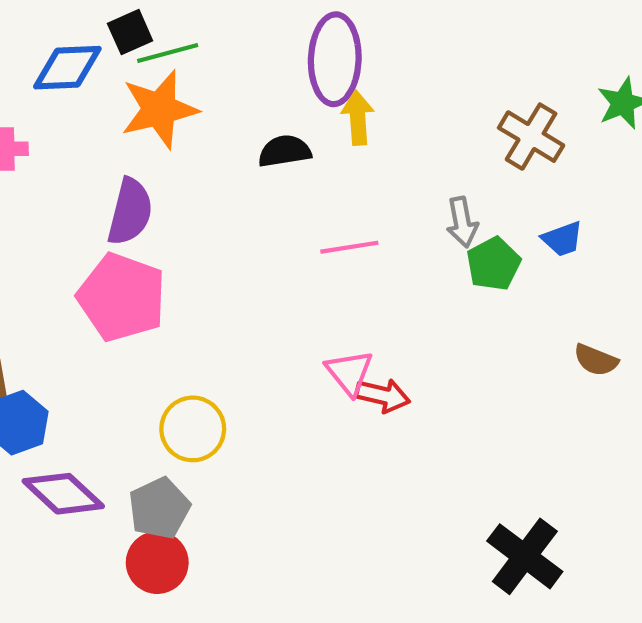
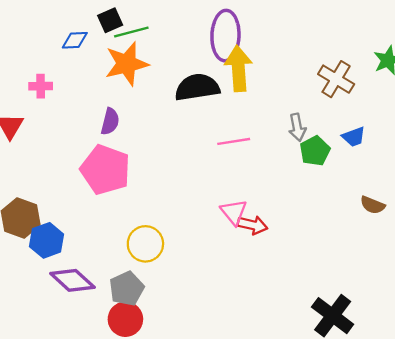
blue diamond: (67, 68) -> (75, 40), size x0.7
yellow arrow: (358, 118) -> (238, 68), size x1.5
black semicircle: (285, 151) -> (197, 87), size x1.5
purple semicircle: (130, 212) -> (110, 121), size x0.7

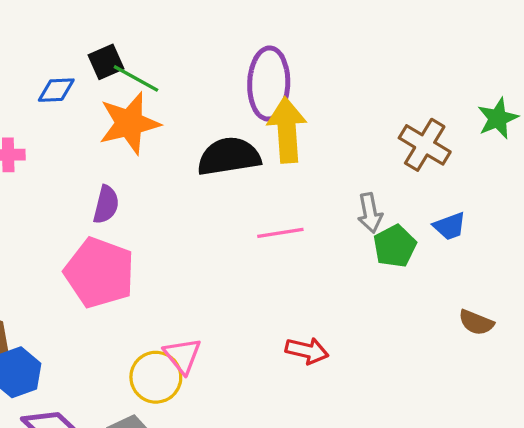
green line: (131, 32) -> (136, 78), turned 44
pink triangle: (234, 212) -> (182, 356), moved

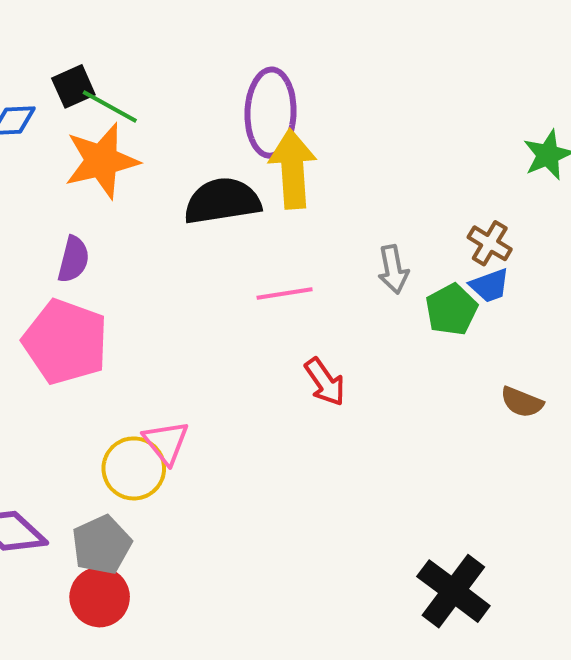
brown cross: (425, 145) -> (490, 243), moved, size x0.7
green pentagon: (395, 246) -> (451, 310), moved
red arrow: (307, 351) -> (325, 382), moved, turned 42

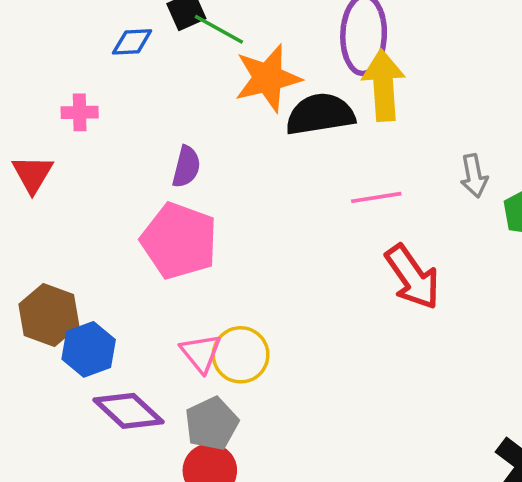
orange star: (102, 161) -> (268, 78), moved
red arrow: (325, 382) -> (412, 277), size x1.5
pink triangle: (166, 442) -> (201, 353), moved

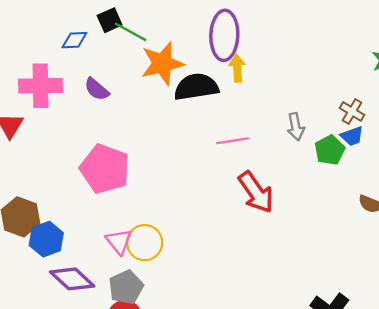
yellow arrow: (383, 85) -> (237, 68), size x0.6
pink cross: (80, 112) -> (40, 86), size x1.8
purple semicircle: (186, 167) -> (97, 89), moved, turned 116

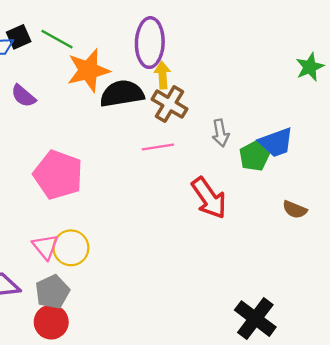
black square: (110, 20) -> (19, 37), moved
brown cross: (352, 111) -> (169, 104), moved, size x1.4
blue trapezoid: (352, 136) -> (276, 142), size x1.5
pink pentagon: (105, 169) -> (58, 175), moved
red arrow: (256, 192) -> (209, 198), moved

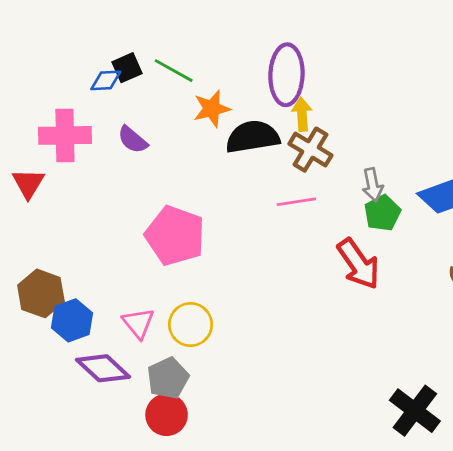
orange star: (88, 70) -> (212, 109), size x0.7
green pentagon: (254, 156) -> (382, 213), moved
pink triangle: (45, 247) -> (138, 323), moved

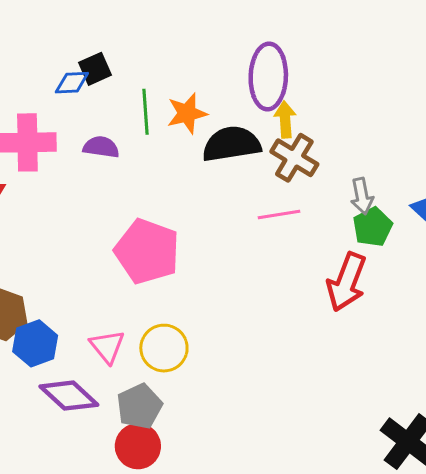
green line: (174, 71) -> (146, 112), moved, turned 57
purple semicircle: (133, 140) -> (101, 147), turned 148
red arrow: (358, 264) -> (347, 282), turned 56

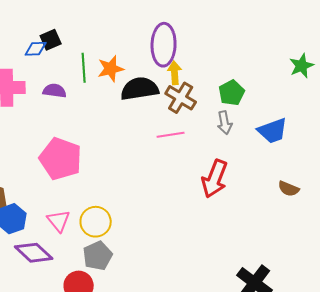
green pentagon: (373, 227) -> (232, 93), moved
pink pentagon: (147, 251) -> (61, 159), moved
gray pentagon: (139, 406) -> (98, 256), moved

